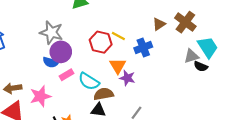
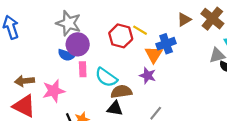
orange triangle: (118, 66) -> (154, 54), moved
pink rectangle: (67, 75) -> (83, 69), turned -64

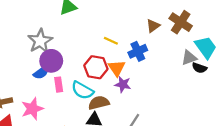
gray star: (69, 23) -> (40, 41), turned 30
red hexagon: (121, 36) -> (96, 67), moved
orange triangle: (154, 54) -> (117, 68), moved
blue semicircle: (66, 55) -> (41, 72), turned -49

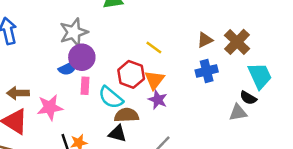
blue cross: (138, 51) -> (207, 71), moved
gray triangle: (189, 58) -> (238, 113), moved

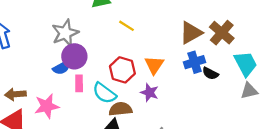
brown triangle: (205, 40) -> (191, 33), size x1.5
yellow line: (154, 48) -> (127, 26), moved
orange triangle: (154, 80) -> (154, 65), moved
black semicircle: (248, 98) -> (210, 73), moved
gray triangle: (238, 113) -> (249, 91), moved

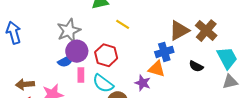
blue cross: (194, 62) -> (164, 52), moved
orange triangle: (154, 65) -> (157, 69), moved, turned -48
red hexagon: (122, 70) -> (106, 55), moved

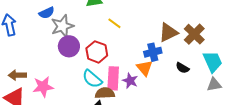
blue semicircle: (66, 61) -> (47, 13), moved
orange triangle: (157, 69) -> (144, 68), turned 30
pink rectangle: (81, 75) -> (113, 78), moved, size x1.6

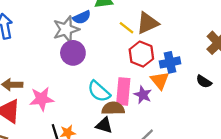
blue semicircle: (47, 13) -> (82, 17), moved
brown triangle: (168, 33) -> (148, 23), moved
red hexagon: (97, 52) -> (141, 54), moved

